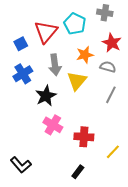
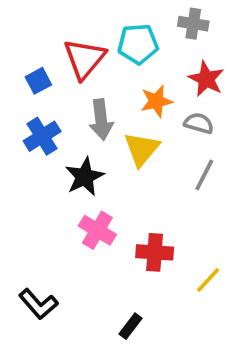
cyan pentagon: (75, 24) -> (138, 44), turned -30
black rectangle: (78, 172) -> (131, 326), moved

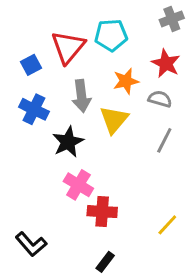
gray cross: (193, 24) -> (172, 19), moved, turned -30
blue cross: (42, 136) -> (34, 109), turned -32
red cross: (155, 252) -> (102, 212), moved

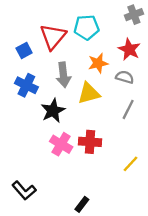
yellow triangle: (114, 120) -> (89, 93), turned 35
red cross: (102, 212) -> (90, 142), moved
yellow line: (167, 225) -> (130, 164), moved

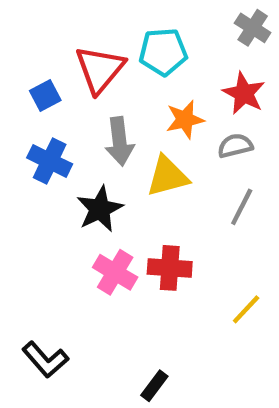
gray cross: (134, 15) -> (253, 28), turned -36
gray semicircle: (125, 77) -> (235, 146), turned -30

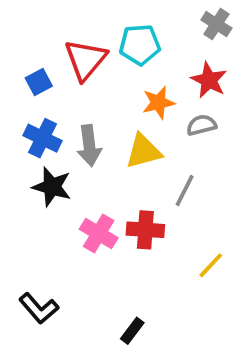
gray arrow: (119, 141) -> (89, 146), moved
gray line: (242, 207) -> (185, 191), moved
black star: (100, 209) -> (52, 187), moved, turned -30

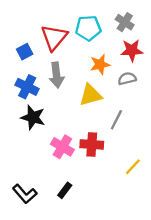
gray cross: (216, 24) -> (125, 22), moved
red star: (209, 80) -> (132, 50), turned -30
gray arrow: (89, 146) -> (56, 75), moved
black rectangle: (132, 331) -> (65, 190), moved

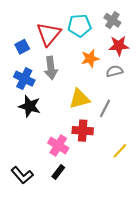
yellow triangle: (91, 95) -> (79, 99), moved
pink cross: (62, 147) -> (58, 145), moved

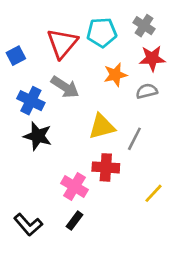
blue square: (22, 47) -> (16, 56), moved
gray arrow: (51, 68) -> (65, 87), turned -50

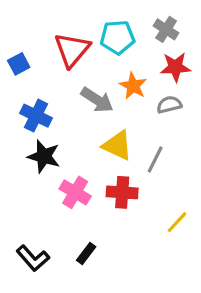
orange star: (115, 75) -> (133, 86), turned -30
gray arrow: (65, 87) -> (97, 100), moved
yellow triangle: (102, 127) -> (117, 145), turned 40
pink cross: (74, 187) -> (75, 192), moved

